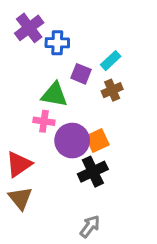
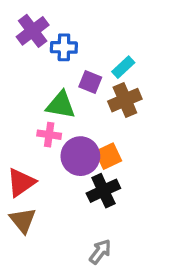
brown cross: (112, 90) -> (125, 100), size x1.4

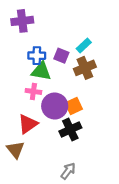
purple cross: (33, 31) -> (22, 21), turned 30
blue cross: (64, 47) -> (37, 56), moved
red triangle: (21, 182) -> (28, 124), moved

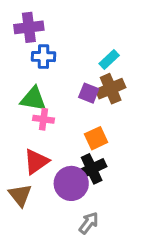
blue cross: (37, 56) -> (43, 57), moved
purple square: (61, 56) -> (89, 93), moved
green triangle: (41, 71) -> (33, 99), moved
purple circle: (55, 106) -> (71, 183), moved

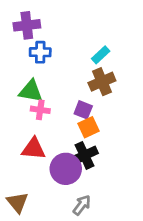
purple square: (89, 93) -> (83, 110), moved
red triangle: (36, 162) -> (34, 149), turned 40
brown triangle: (20, 195) -> (17, 202), moved

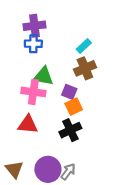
purple cross: (27, 25) -> (34, 26), moved
green triangle: (31, 91) -> (43, 76), moved
pink cross: (40, 110) -> (33, 92), size x1.5
purple circle: (66, 169) -> (48, 169), moved

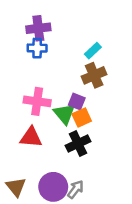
green triangle: (43, 76) -> (64, 114), moved, turned 40

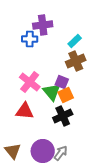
purple cross: (38, 28) -> (43, 25), moved
pink cross: (37, 101) -> (30, 82), turned 30

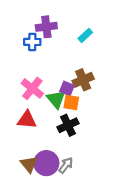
cyan rectangle: (75, 41) -> (85, 35), moved
brown cross: (76, 61) -> (83, 80), moved
orange square: (66, 95) -> (71, 103), turned 35
brown triangle: (13, 151) -> (29, 164), moved

